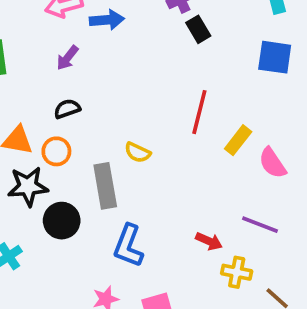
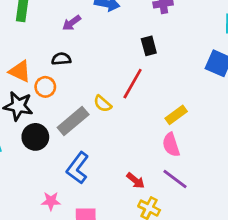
black rectangle: (198, 29) -> (149, 46), moved
red line: (199, 112) -> (133, 84), moved
pink semicircle: (272, 163) -> (171, 145), moved
gray rectangle: (105, 186) -> (73, 121), turned 44

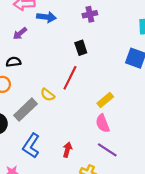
red arrow: (136, 181) -> (67, 150), moved, turned -112

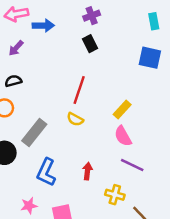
black rectangle: (81, 48) -> (90, 44), moved
yellow semicircle: (48, 95) -> (75, 119), moved

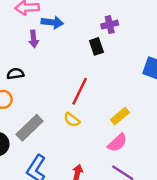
purple cross: (92, 16) -> (110, 25), moved
purple arrow: (16, 48) -> (34, 39), moved, turned -56
pink semicircle: (123, 136) -> (117, 143), turned -110

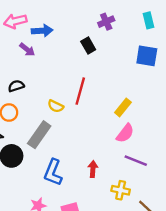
purple cross: (110, 25) -> (106, 22), moved
purple arrow: (34, 39) -> (27, 50), turned -35
yellow semicircle: (72, 120) -> (56, 106), moved

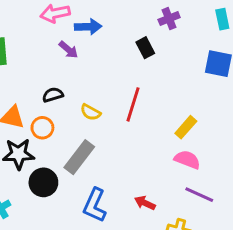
yellow semicircle: (56, 106) -> (91, 112), moved
pink semicircle: (125, 133) -> (187, 160), turned -108
red arrow: (93, 169) -> (145, 203), turned -70

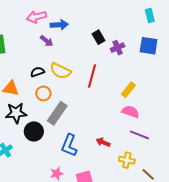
purple cross: (169, 19) -> (118, 48), moved
yellow semicircle: (91, 112) -> (60, 71), moved, size x1.5
orange circle: (42, 128) -> (43, 93), moved

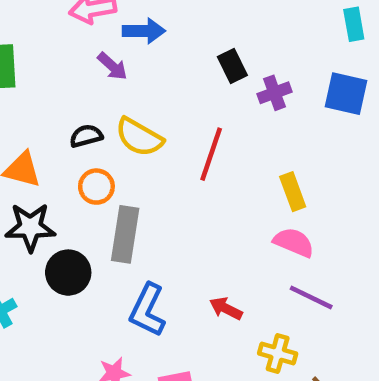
yellow rectangle: (128, 90) -> (293, 192), turned -63
gray rectangle: (57, 113) -> (125, 234), turned -30

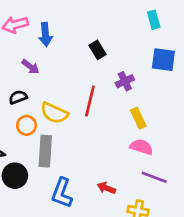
cyan rectangle: (354, 24) -> (154, 20), moved
blue arrow: (144, 31) -> (45, 34), turned 90
purple arrow: (112, 66) -> (30, 67), moved
purple cross: (274, 93) -> (125, 81), moved
yellow semicircle: (139, 137) -> (54, 113), moved

